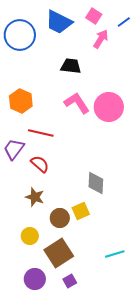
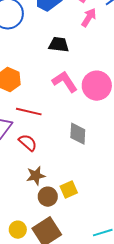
gray diamond: (96, 183) -> (78, 134), moved
brown star: (35, 197) -> (36, 176), moved, turned -30
yellow circle: (30, 236) -> (18, 230), moved

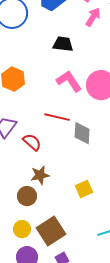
red line: (29, 112) -> (57, 117), moved
yellow square: (69, 190) -> (84, 189), moved
brown circle: (48, 197) -> (27, 196), moved

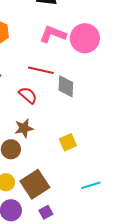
pink L-shape: (69, 81) -> (53, 34), turned -36
red semicircle: (32, 142) -> (28, 95), moved

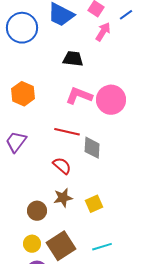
red semicircle: (28, 95) -> (62, 166), moved
brown star: (24, 128) -> (63, 198), moved
cyan line: (91, 185) -> (102, 247), moved

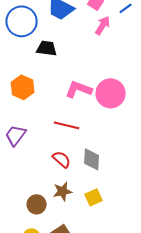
black trapezoid: (73, 59) -> (47, 48), moved
gray diamond: (92, 148) -> (92, 159), moved

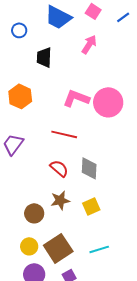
blue circle: (22, 21) -> (19, 30), size x0.5
pink arrow: (103, 25) -> (89, 44), moved
black trapezoid: (47, 48) -> (44, 57), turned -95

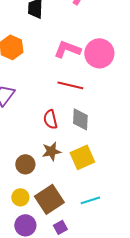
red line: (64, 134) -> (70, 85), moved
red semicircle: (59, 168) -> (50, 119), turned -144
yellow square: (91, 206) -> (82, 157), size x1.4

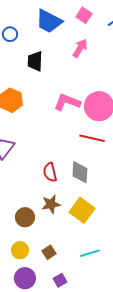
red line: (70, 85) -> (92, 138), moved
yellow square: (82, 157) -> (82, 210), turned -30
brown square: (49, 199) -> (49, 252), size x0.5

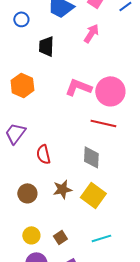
red semicircle: (50, 172) -> (43, 154), moved
brown circle: (25, 217) -> (27, 193), moved

